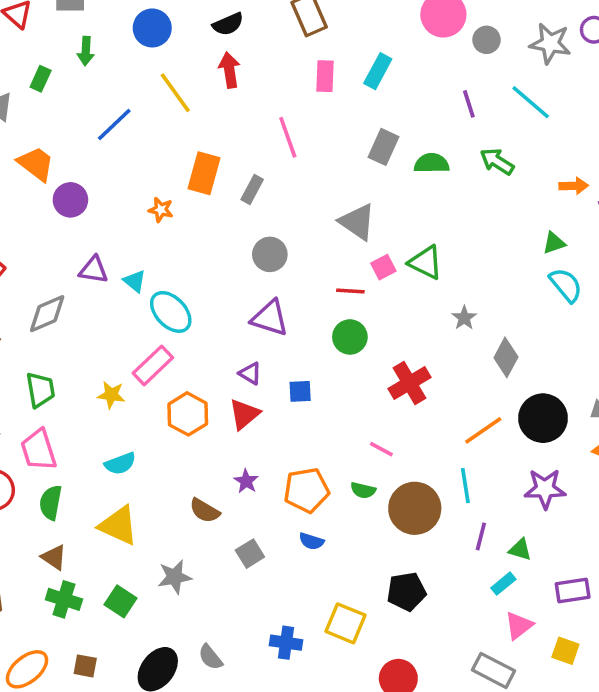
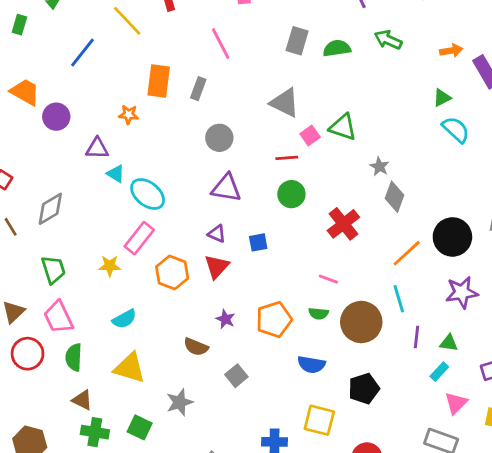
purple triangle: (94, 270) -> (97, 148), moved
gray diamond: (506, 357) -> (394, 197), moved
blue semicircle: (311, 541) -> (311, 365), moved, size x1.4

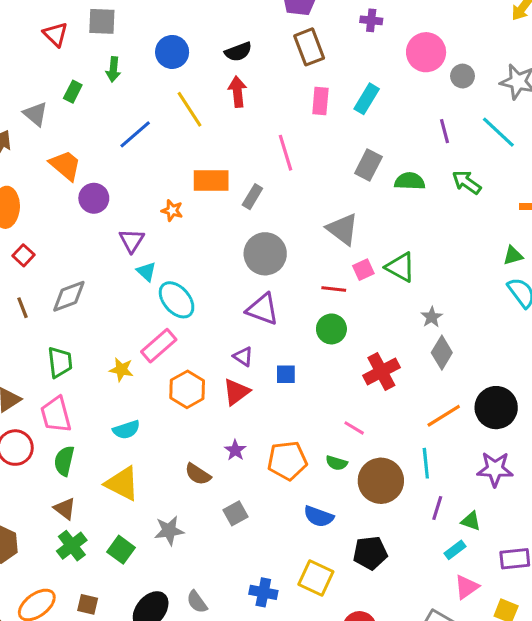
orange rectangle: (159, 81) -> (211, 180), turned 72
gray circle: (219, 138) -> (265, 254), size x1.4
purple triangle: (97, 148) -> (132, 240), turned 50
green cross: (95, 432) -> (72, 546), turned 32

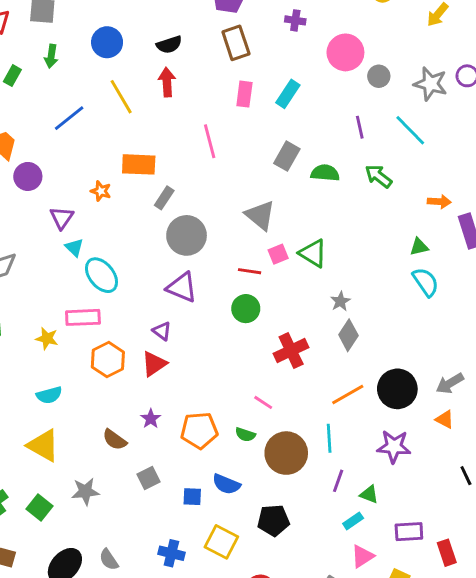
gray rectangle: (252, 197) -> (164, 198), moved
pink rectangle: (159, 346) -> (83, 317), turned 36
blue square: (286, 374) -> (192, 497), moved

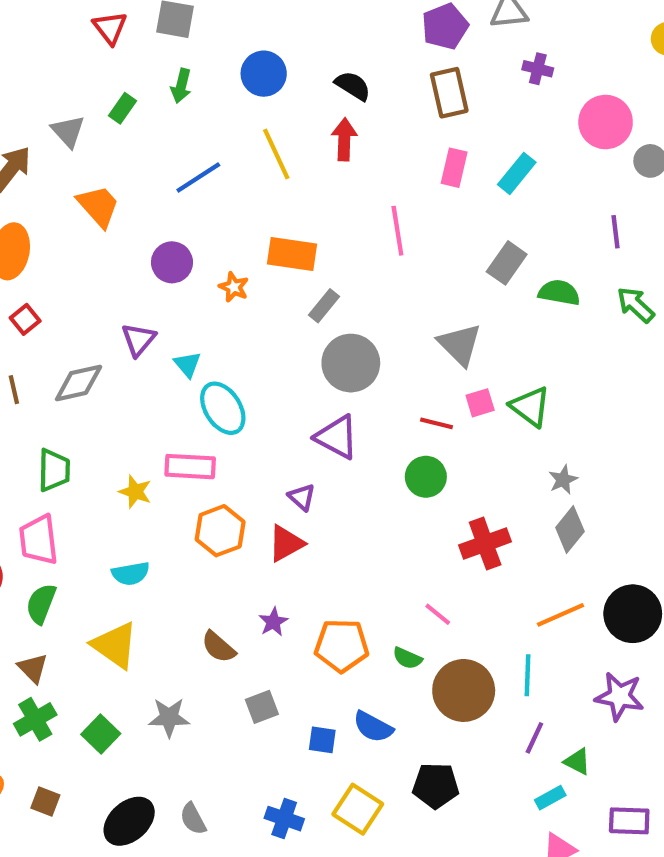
black semicircle: (169, 45) -> (353, 86), turned -135
purple circle: (28, 176) -> (172, 262), moved
purple triangle: (62, 218) -> (138, 340), moved

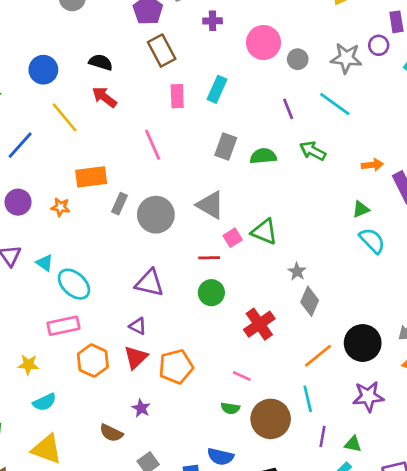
red arrow: (344, 139) -> (104, 97), turned -40
gray circle: (351, 363) -> (156, 215), moved
yellow star: (135, 492) -> (28, 365), moved
orange pentagon: (342, 645) -> (176, 367), moved

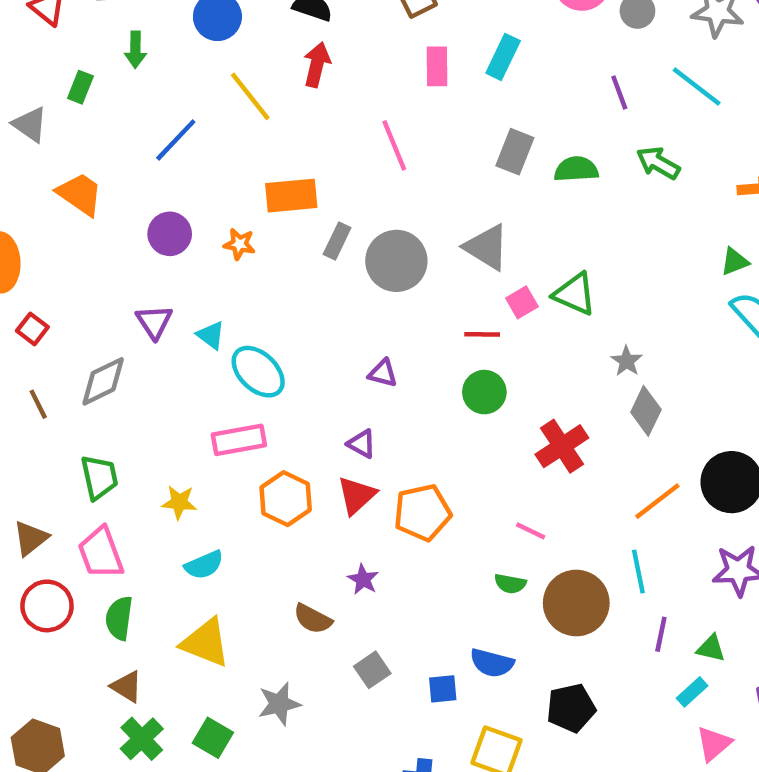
red arrow: (104, 97) -> (317, 65), turned 65
purple triangle: (150, 283) -> (383, 373), size x0.6

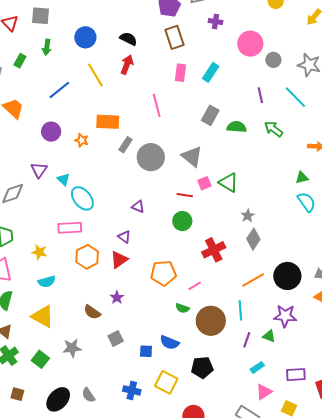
orange pentagon: (422, 513) -> (163, 273), moved
pink line: (531, 531) -> (195, 286), turned -64
green triangle: (711, 648) -> (269, 336), moved

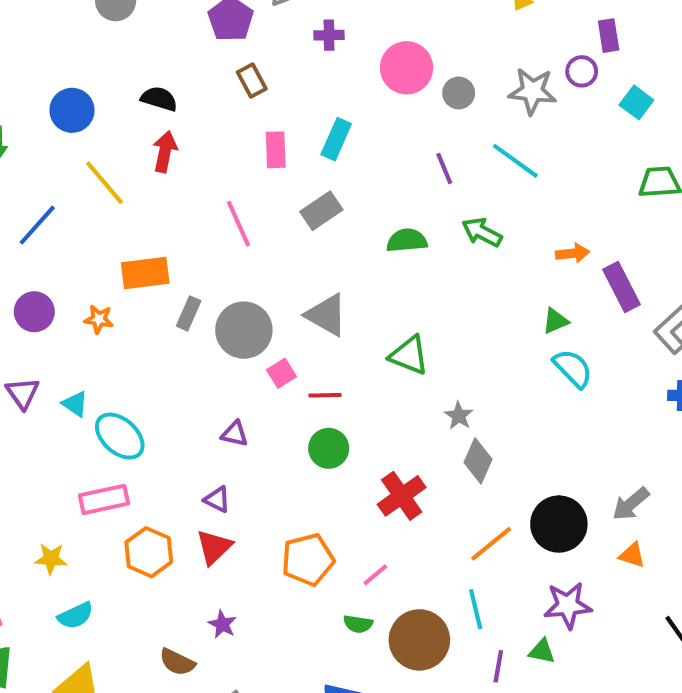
brown rectangle: (175, 37) -> (252, 80), size x0.7
gray rectangle: (210, 115) -> (321, 211), moved, turned 36
pink square: (204, 183) -> (281, 373), moved

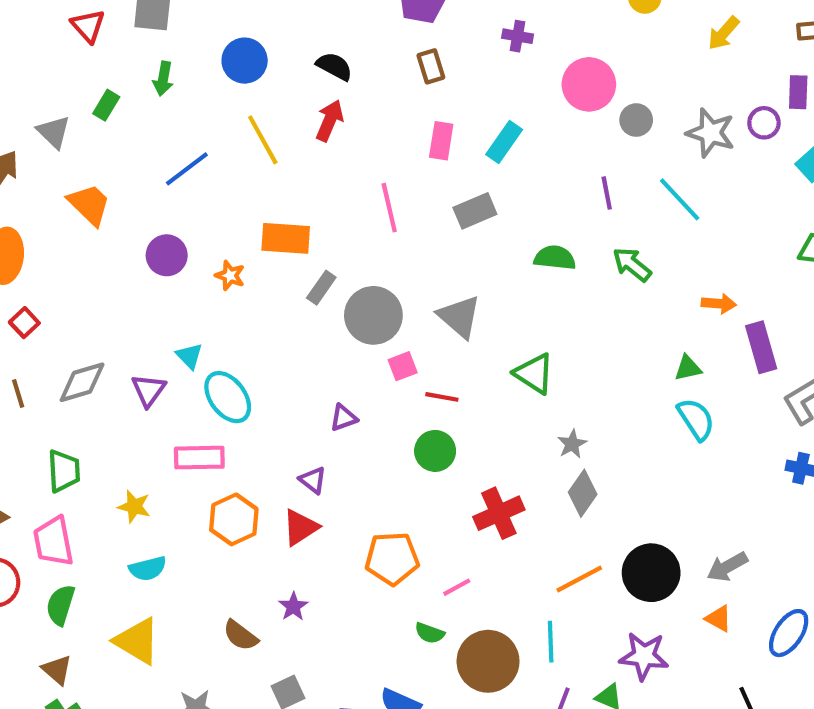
purple triangle: (23, 393) -> (149, 390), moved
purple triangle: (235, 434) -> (343, 418), turned -44

